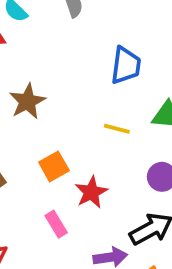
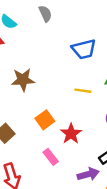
blue trapezoid: (126, 65) -> (84, 49), turned 75
brown star: (27, 101) -> (23, 80), turned 30

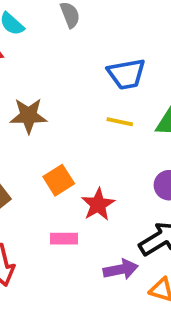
yellow line: (83, 91) -> (120, 122), moved
pink rectangle: (51, 157) -> (64, 239), turned -56

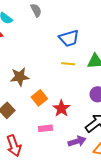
brown star: (29, 116) -> (20, 77), moved

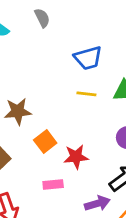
red star: (61, 108) -> (76, 157), turned 30

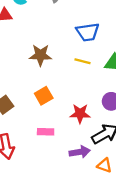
brown star: (18, 111) -> (40, 55), moved
red star: (76, 157) -> (80, 114), moved

